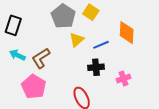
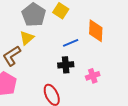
yellow triangle: (77, 40) -> (27, 38), moved

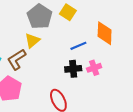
pink cross: (93, 76) -> (94, 68), moved

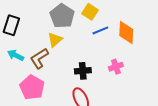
blue line: (78, 46) -> (100, 30), moved
black cross: (73, 69) -> (83, 71), moved

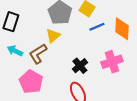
pink cross: (116, 67) -> (112, 62), size x1.5
black cross: (83, 71) -> (80, 66), turned -35

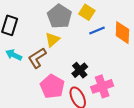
pink cross: (112, 62) -> (102, 86), moved
pink pentagon: (31, 82) -> (52, 86), moved

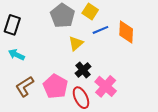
yellow triangle: (52, 40) -> (76, 43), moved
brown L-shape: (37, 58) -> (25, 86), moved
pink cross: (102, 86) -> (106, 86), turned -30

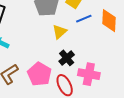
pink cross: (106, 86) -> (89, 74), turned -30

